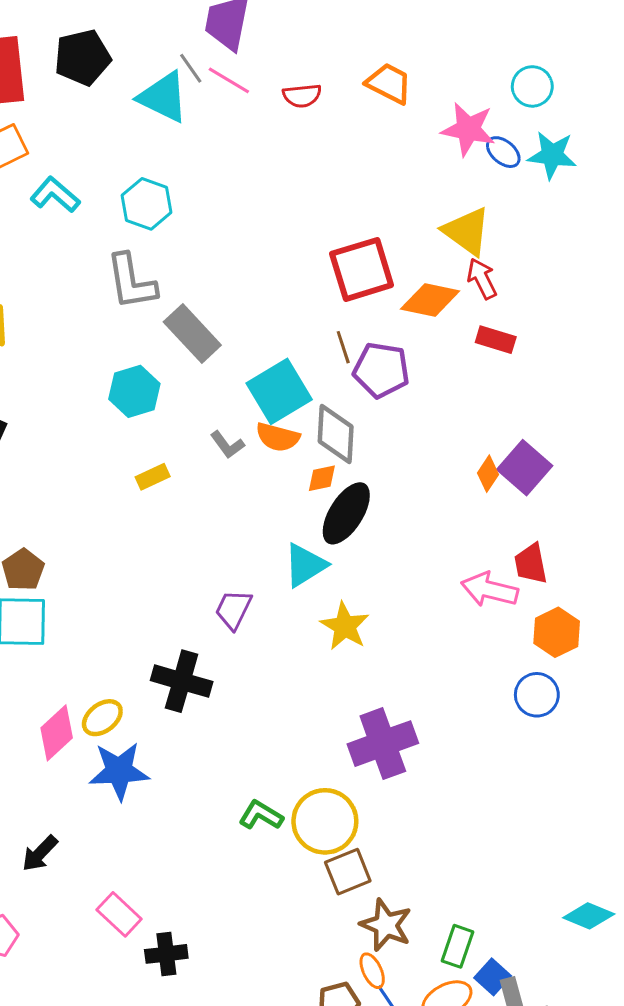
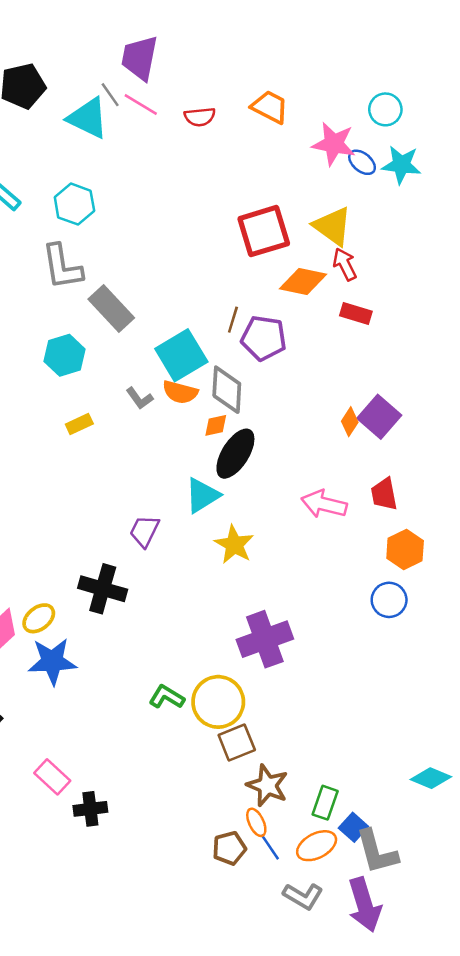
red square: (362, 269) -> (264, 231), moved
brown line: (343, 347) -> (233, 320), turned 35
pink arrow: (490, 590) -> (324, 504), moved

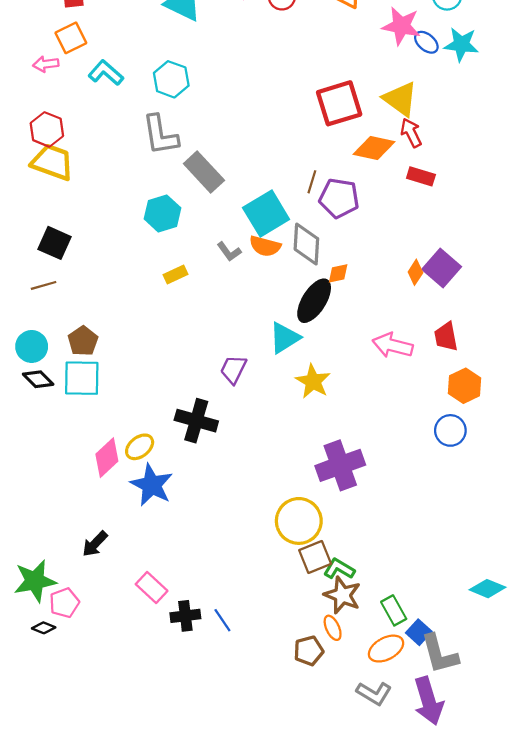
orange diamond: (216, 425) -> (338, 273), moved
blue star: (52, 661) -> (152, 485), turned 30
green L-shape: (167, 697) -> (339, 569), moved
green rectangle: (325, 803) -> (394, 610), turned -48
blue line: (270, 847) -> (222, 620), moved

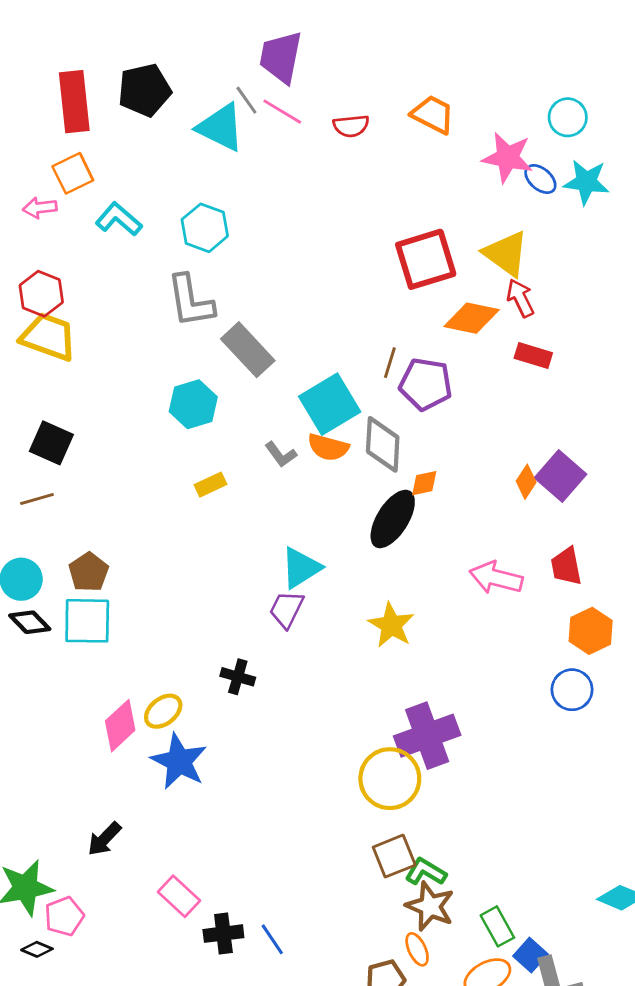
cyan triangle: (285, 338) -> (301, 568), moved
black cross: (196, 421) -> (238, 677), size x0.6
yellow circle: (299, 521) -> (390, 779), moved

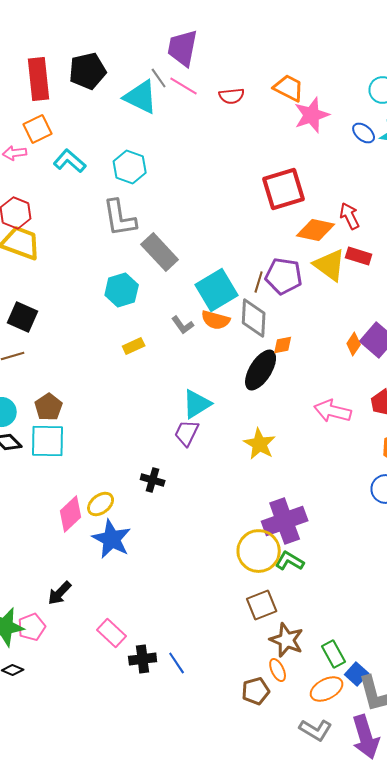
pink star: (507, 157) -> (312, 115), moved, turned -30
yellow triangle: (506, 254) -> (330, 265), moved
brown line: (390, 363) -> (259, 282), moved
green L-shape: (426, 872) -> (290, 561), moved
pink pentagon: (64, 916) -> (32, 627), moved

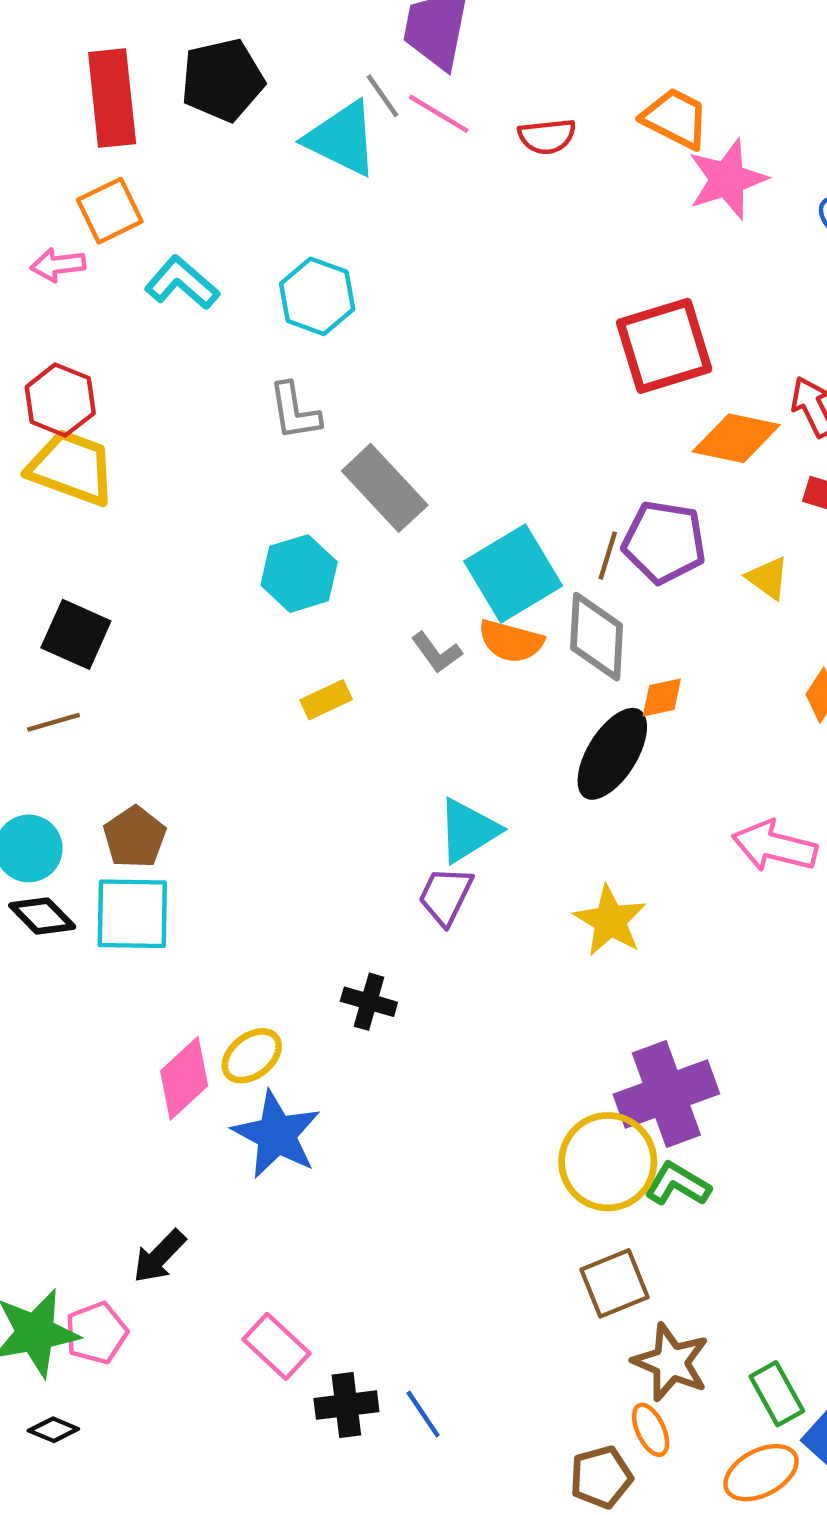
gray L-shape: (120, 218) -> (295, 411), size x0.7
yellow triangle: (330, 265) -> (768, 578), moved, size x0.6

